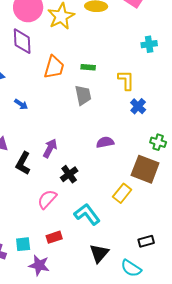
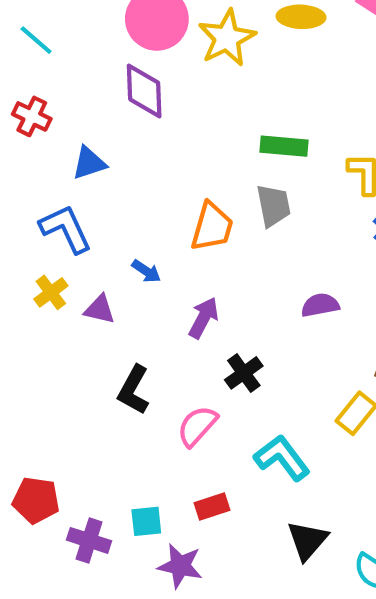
orange trapezoid: (54, 67) -> (212, 227), moved
green rectangle: (88, 67) -> (284, 146), size x1.5
blue arrow: (21, 104) -> (146, 271), moved
black L-shape: (23, 163) -> (134, 390), moved

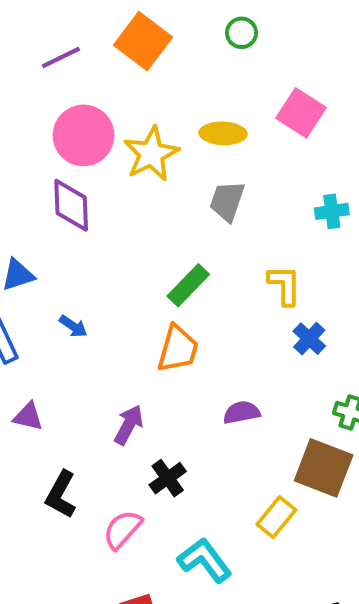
green rectangle: (284, 146) -> (188, 285), moved, turned -51
gray trapezoid: (273, 205) -> (227, 201), moved, turned -150
orange trapezoid: (212, 227) -> (178, 349), moved
blue arrow: (146, 271) -> (73, 326), moved

